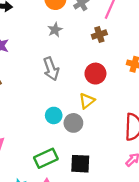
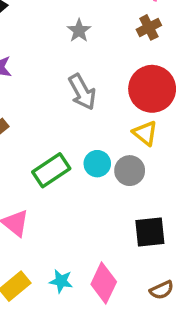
red circle: (95, 74) -> (152, 89), size x1.4
yellow triangle: (87, 101) -> (145, 133), turned -35
green rectangle: (46, 158) -> (51, 170), moved

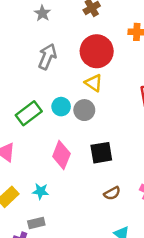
gray arrow: (82, 92) -> (47, 57), turned -125
pink diamond: (104, 283) -> (61, 155), moved

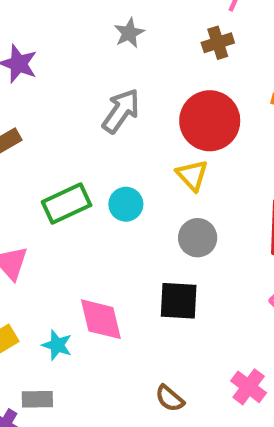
gray circle: (84, 110) -> (198, 238), moved
pink diamond: (61, 155) -> (101, 319), moved, turned -48
brown semicircle: (112, 193) -> (170, 398), moved, turned 56

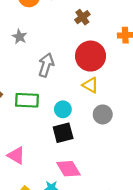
gray star: (129, 33) -> (20, 37), moved
green rectangle: (67, 204) -> (27, 100), moved, turned 45
black square: (179, 301) -> (63, 133), moved

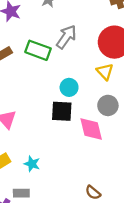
green rectangle: (27, 100) -> (38, 50), moved
pink diamond: (68, 169) -> (91, 129), moved

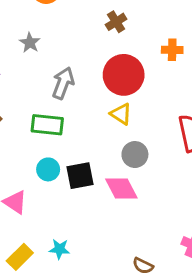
green rectangle: (38, 50) -> (47, 125), moved
cyan circle: (69, 87) -> (48, 169), moved

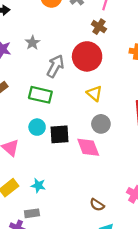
brown cross: (116, 22) -> (99, 27), turned -32
gray star: (30, 43) -> (32, 43), moved
red circle: (124, 75) -> (87, 56), moved

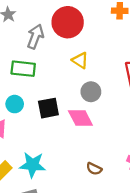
cyan circle: (37, 127) -> (15, 104), moved
cyan star: (38, 185) -> (33, 165), size x1.6
brown semicircle: (97, 205) -> (94, 169), moved

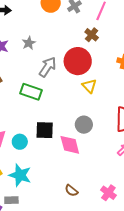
yellow triangle: (80, 60) -> (89, 86), moved
cyan circle: (15, 104) -> (20, 142), moved

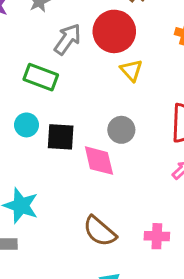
cyan circle: (20, 142) -> (26, 125), moved
brown semicircle: (71, 190) -> (100, 231), size x1.6
pink cross: (108, 193) -> (157, 236), turned -35

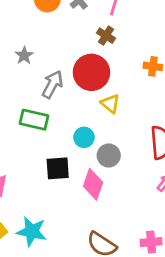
cyan circle: (26, 125) -> (84, 137), moved
pink diamond: (99, 161) -> (93, 184), turned 40

